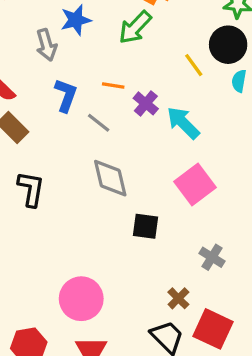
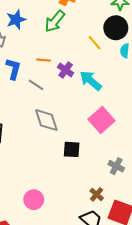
pink circle: (81, 299) -> (34, 200), size x0.7

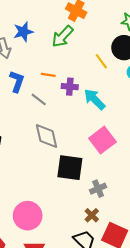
purple cross: (66, 70) -> (70, 87), turned -35
black square: (72, 149) -> (70, 168), size x1.5
gray cross: (116, 166) -> (98, 189), moved, turned 35
pink circle: (34, 200) -> (28, 216), size x1.4

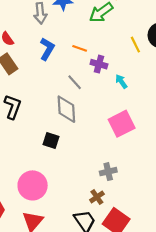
gray line: (39, 99) -> (75, 82), moved
cyan arrow: (94, 99) -> (121, 81), size x0.6
black square: (70, 168) -> (51, 141), moved, size x0.6

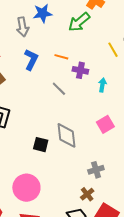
cyan arrow: (121, 81) -> (102, 85), turned 48
gray diamond: (66, 109) -> (66, 135), moved
pink square: (122, 124) -> (105, 124), size x0.7

